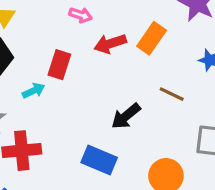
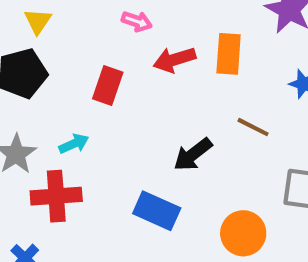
orange rectangle: (152, 38) -> (229, 54), turned -32
cyan arrow: (34, 91) -> (74, 144), moved

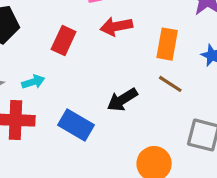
orange rectangle: (229, 54) -> (167, 44), moved
blue rectangle: (157, 211) -> (76, 125), moved

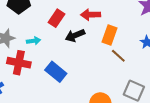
orange rectangle: (167, 44) -> (110, 35), moved
black arrow: (122, 100) -> (75, 35), moved

